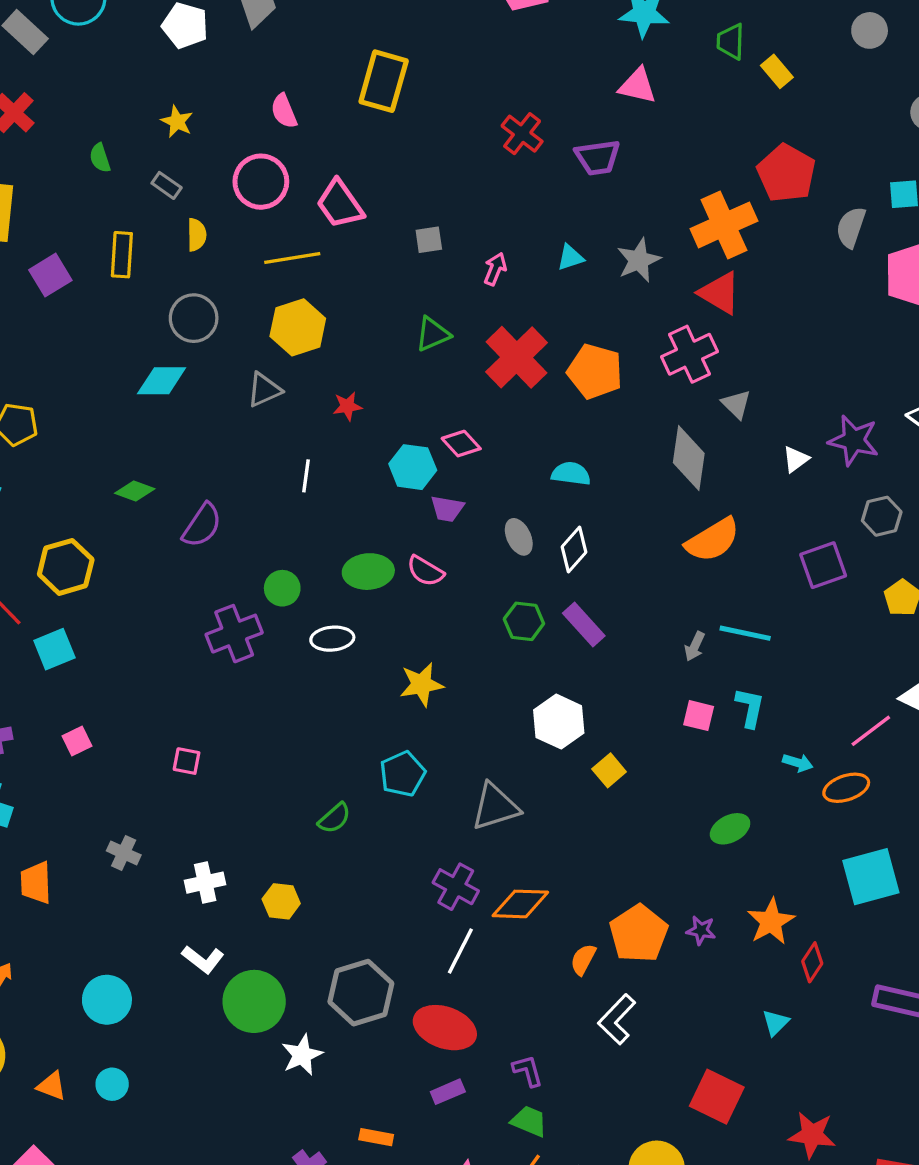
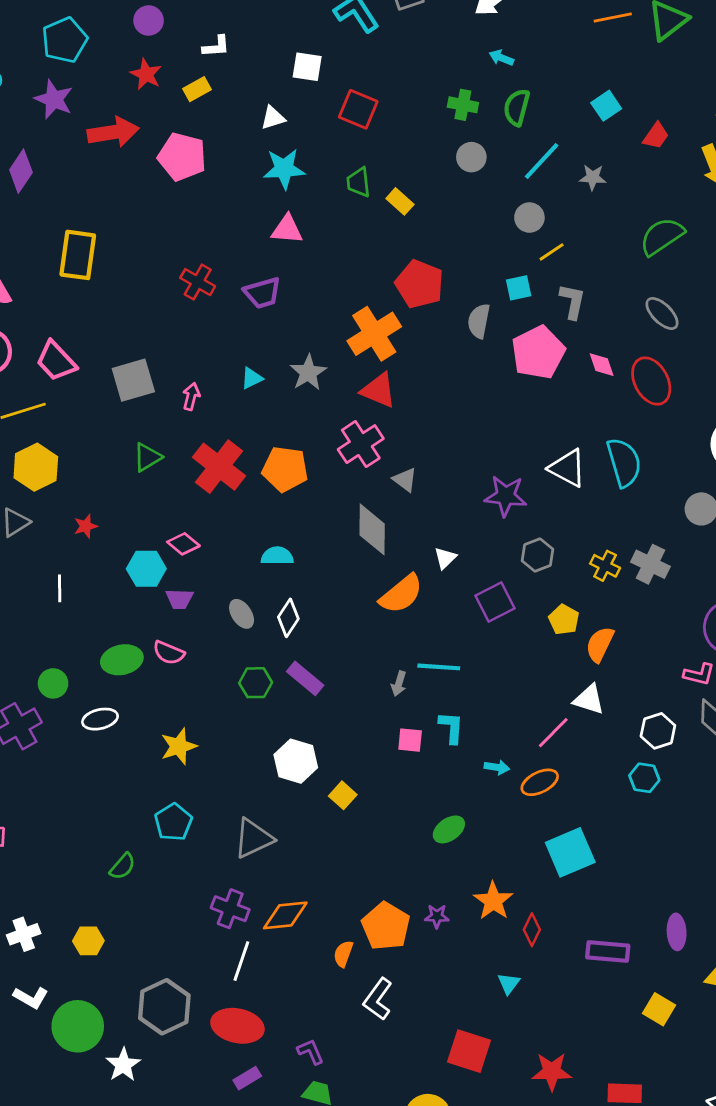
gray square: (429, 240) -> (133, 380), size x1.8
white triangle: (796, 459) -> (445, 558), moved

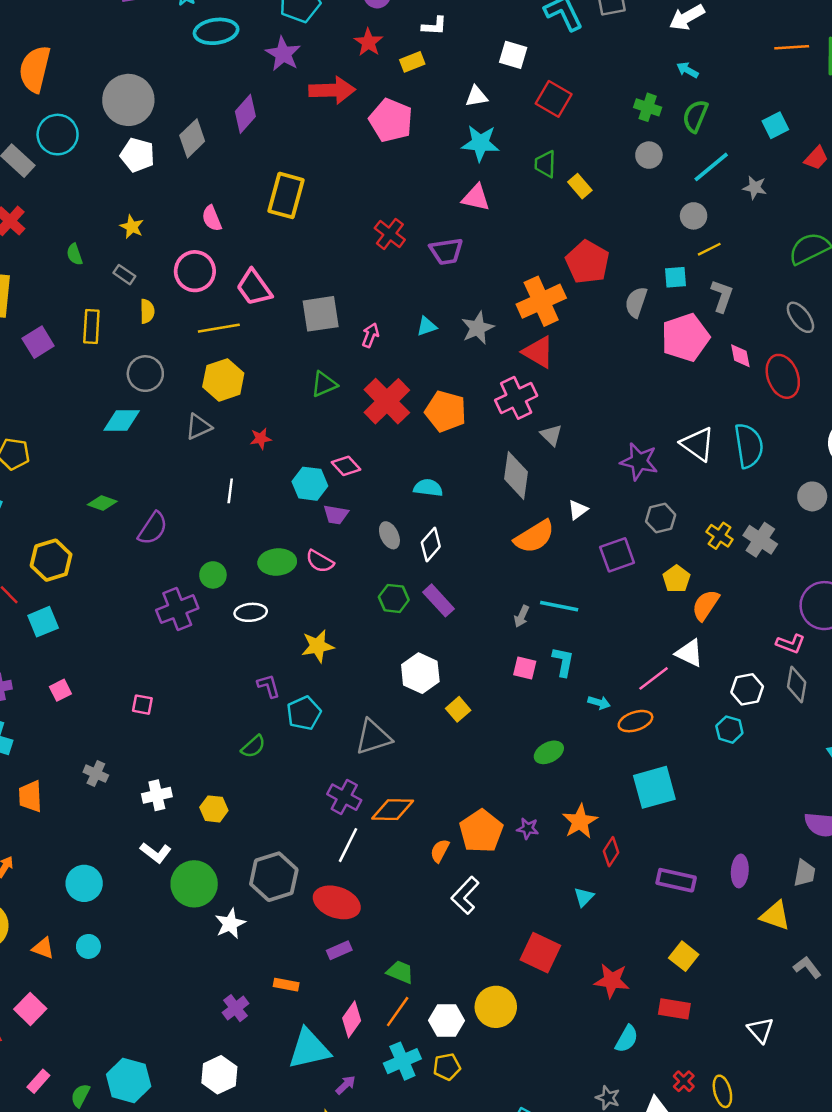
yellow square: (659, 1009) -> (684, 956), moved
purple L-shape: (311, 1052) -> (269, 686), moved

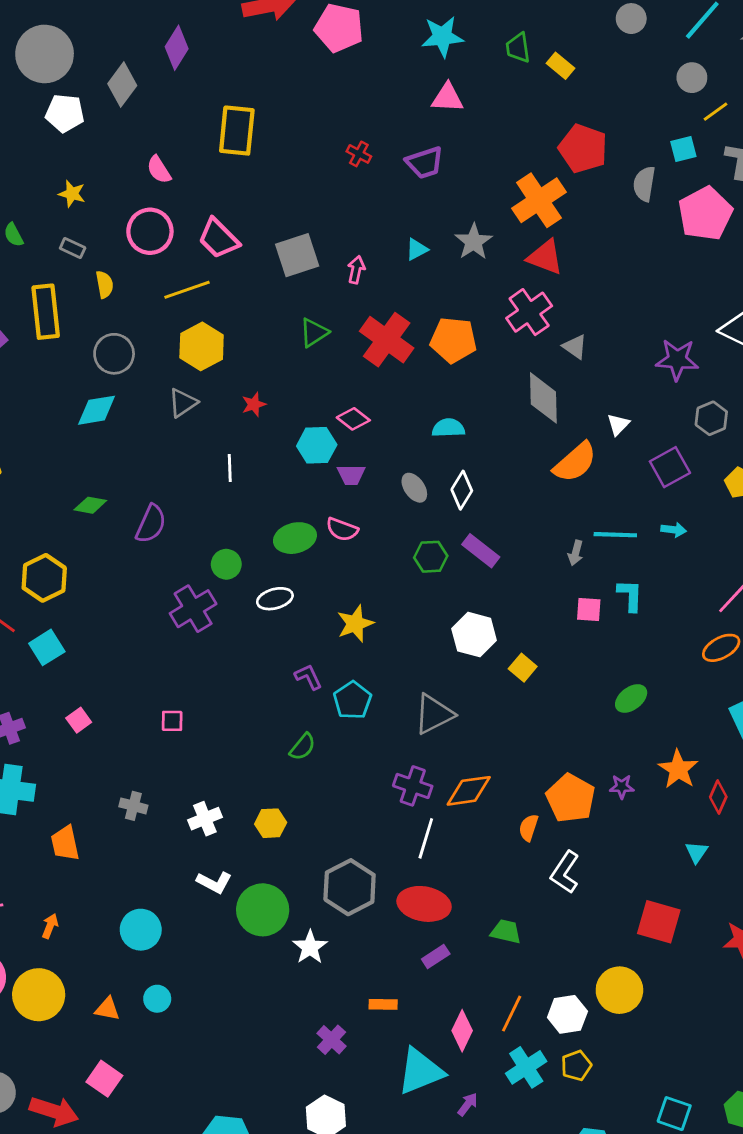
red cross: (390, 234) -> (359, 154), size x0.7
yellow rectangle: (91, 327) -> (46, 312), size x1.4
cyan arrow: (599, 703) -> (674, 530), moved
green trapezoid: (400, 972) -> (506, 932), moved

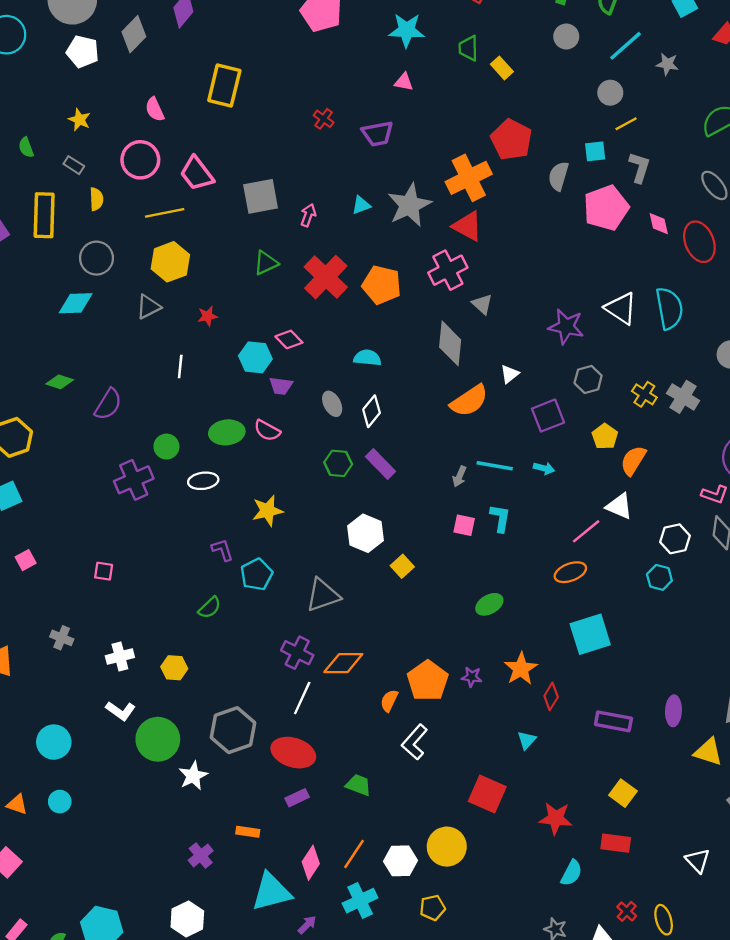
pink triangle: (447, 98) -> (404, 82), size x0.7
gray star: (474, 242) -> (409, 205), size x1.4
yellow pentagon: (576, 1066) -> (433, 908), moved

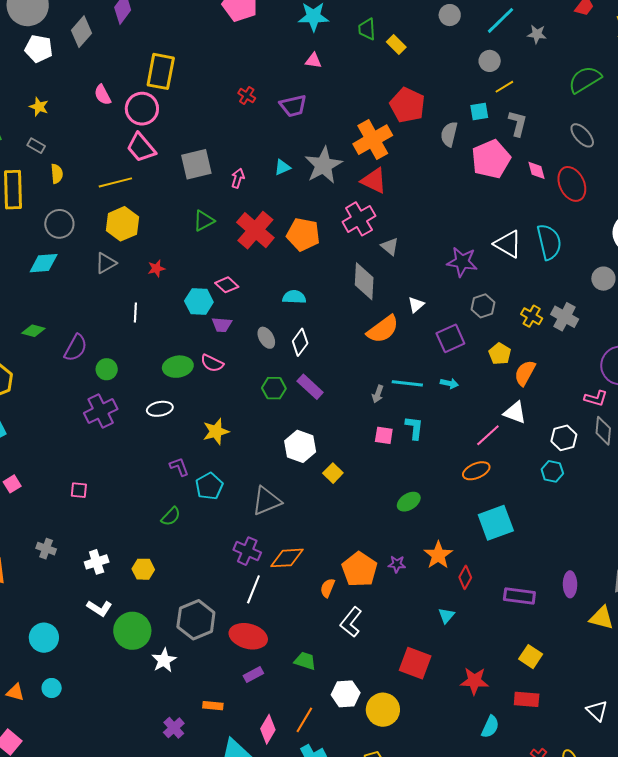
pink circle: (140, 160) -> (142, 109), moved
green circle: (166, 447) -> (107, 369), moved
white hexagon: (401, 861) -> (346, 694), moved

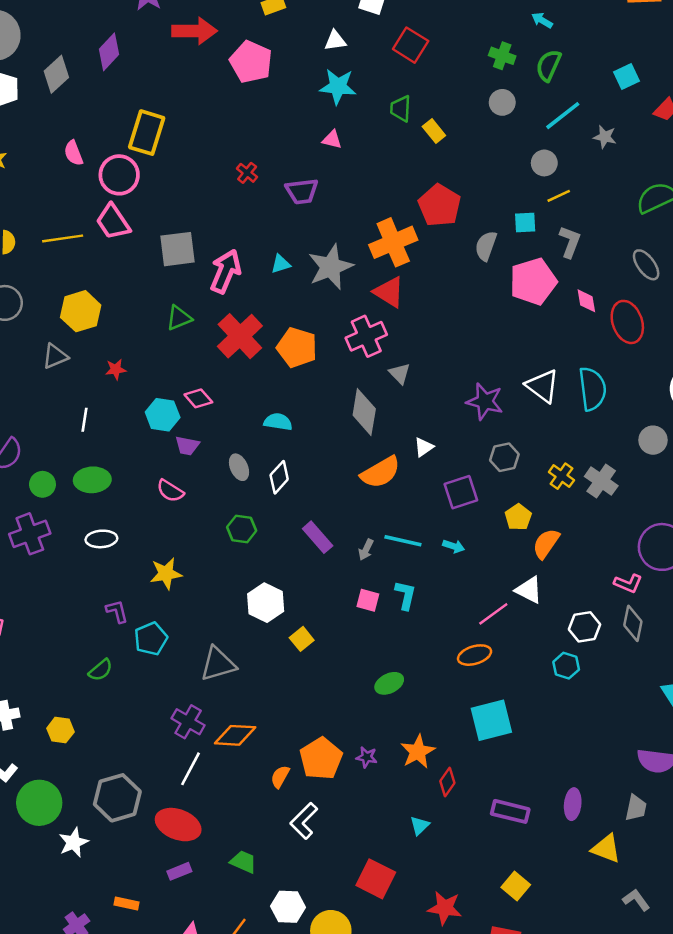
pink arrow: (238, 178) -> (226, 271), size x1.8
yellow line: (115, 182) -> (63, 238), moved
green ellipse: (178, 367) -> (92, 480), moved
purple rectangle: (310, 387) -> (318, 537), moved

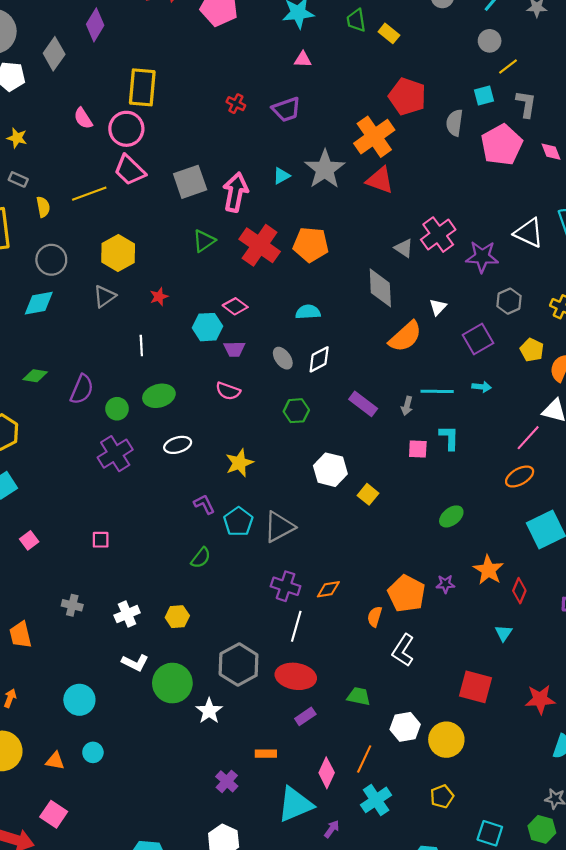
pink cross: (366, 336) -> (438, 235), moved
white diamond: (279, 477) -> (319, 359), turned 32
gray triangle: (218, 664) -> (279, 527), moved
orange diamond: (235, 735) -> (328, 589), size x0.7

